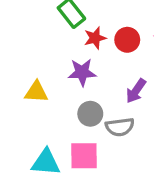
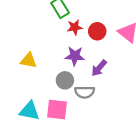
purple star: (82, 72) -> (75, 56), moved

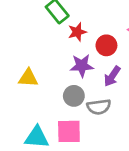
red circle: (97, 31) -> (106, 45), moved

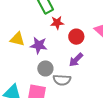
purple star: (82, 66) -> (39, 45), moved
yellow triangle: (28, 78) -> (17, 39), moved

